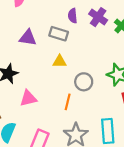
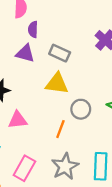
purple semicircle: (73, 16) -> (33, 29), moved
yellow triangle: (59, 61) -> (57, 84), size x1.5

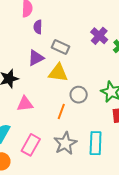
purple triangle: (25, 53) -> (36, 58), moved, turned -42

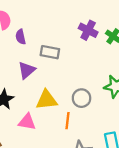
yellow triangle: (58, 73) -> (47, 100), moved
pink triangle: (25, 104) -> (27, 122), turned 30

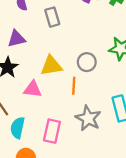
gray rectangle: (50, 52) -> (52, 17), turned 66
purple triangle: (27, 70) -> (16, 39), moved, turned 30

